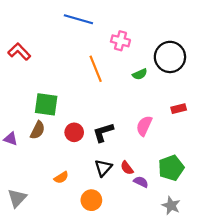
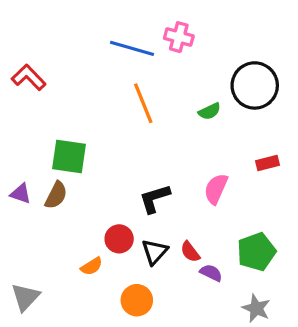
blue line: (78, 19) -> (132, 48), moved
pink cross: (120, 41) -> (179, 37), moved
red circle: (74, 132) -> (119, 239), moved
purple triangle: (11, 139) -> (21, 194), moved

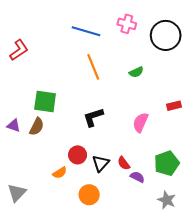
pink cross: (179, 37) -> (127, 24), moved
red L-shape: (29, 77) -> (19, 50), turned 100
black circle: (255, 85) -> (166, 35), moved
black L-shape: (155, 198) -> (93, 117), moved

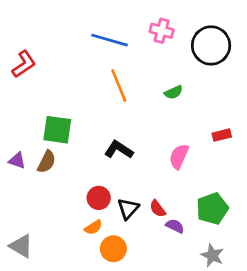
black L-shape: (93, 117) -> (119, 150), turned 50
orange semicircle: (60, 173) -> (93, 227), moved
gray triangle: (17, 193) -> (21, 246), turned -42

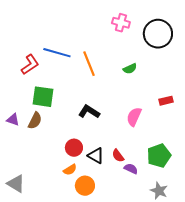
blue line: (109, 40) -> (57, 53), moved
red L-shape: (24, 64) -> (30, 65), moved
black triangle: (128, 209) -> (96, 156), turned -42

